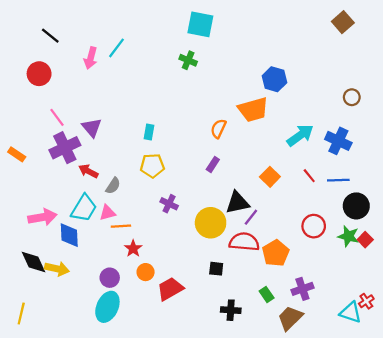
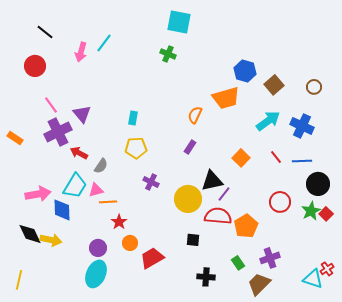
brown square: (343, 22) -> (274, 85), moved
green star: (348, 236) -> (311, 211), turned 30

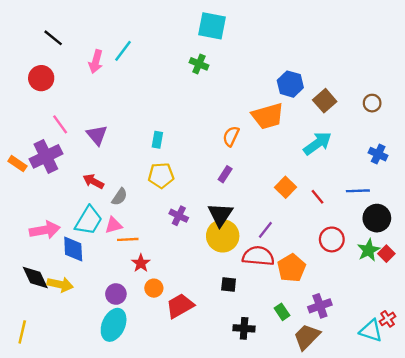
blue cross: (302, 126) -> (378, 154), moved, size x0.7
purple cross: (58, 132) -> (46, 156), moved
red line: (276, 157) -> (318, 197), moved
black triangle: (212, 181) -> (220, 215), moved, turned -45

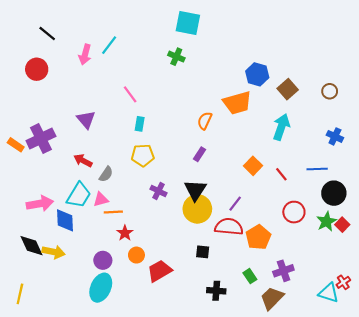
pink line: (60, 124) -> (130, 94), moved
cyan arrow: (318, 143) -> (281, 127), turned -35

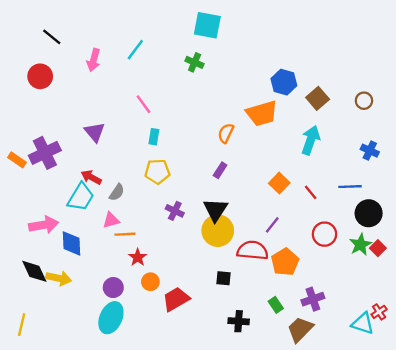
cyan line: (109, 45) -> (135, 50), moved
cyan trapezoid: (79, 195) -> (81, 197), moved
purple line: (235, 204) -> (272, 225), moved

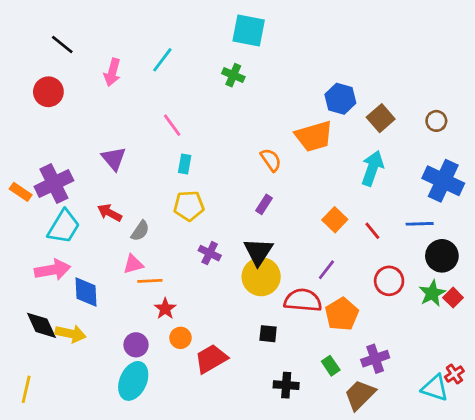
orange semicircle: (226, 133) -> (271, 160), turned 120
blue cross: (370, 151) -> (443, 181), size x1.8
cyan trapezoid: (81, 197) -> (64, 227), moved

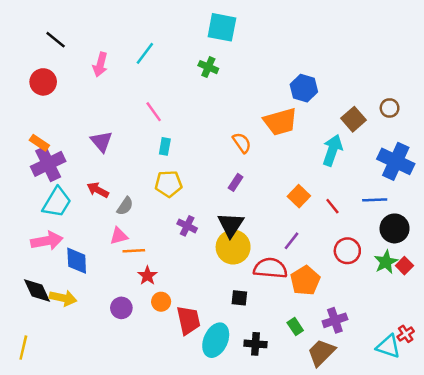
brown square: (381, 118) -> (354, 119), moved
orange rectangle: (21, 192) -> (39, 143), moved
red trapezoid: (211, 359) -> (188, 320), turned 108
cyan ellipse: (133, 381) -> (216, 340), moved

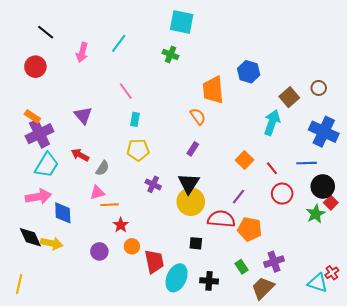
orange trapezoid: (280, 122) -> (213, 90), moved, turned 100
red circle: (347, 251) -> (282, 194), moved
red square: (404, 266) -> (331, 203), moved
orange pentagon: (305, 281) -> (250, 229), turned -30

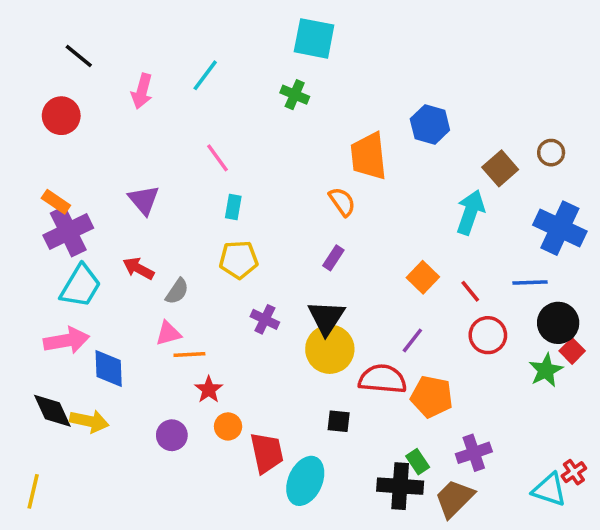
black cross: (209, 281) -> (400, 486), moved, size x1.4

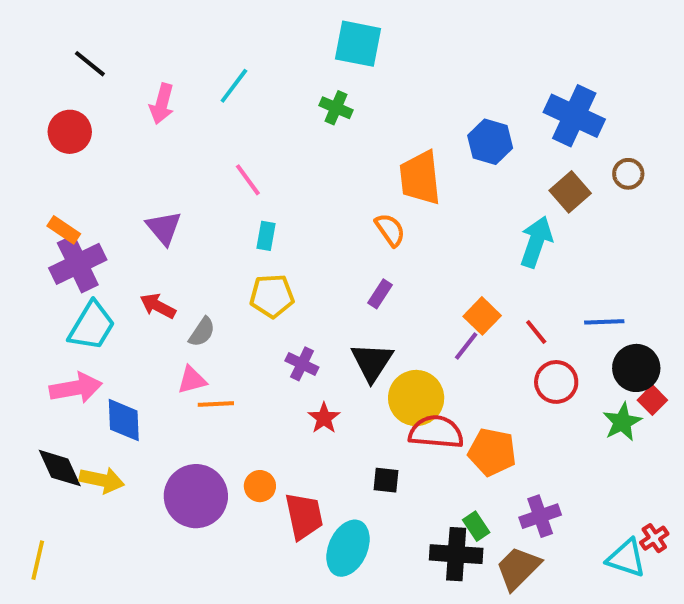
blue cross: (560, 228) -> (574, 116), moved
purple line: (412, 340) -> (466, 346), moved
yellow circle: (330, 349) -> (416, 398), moved
red star: (209, 390) -> (324, 418), moved
purple circle: (172, 435) -> (196, 496), size x1.8

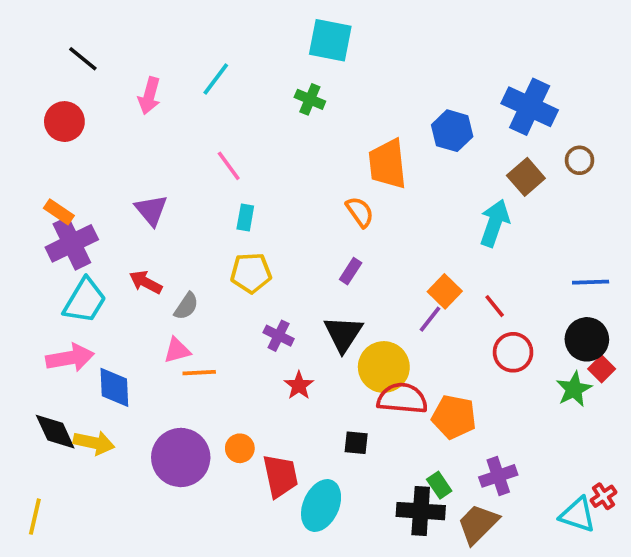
blue line: (604, 322) -> (591, 282), moved

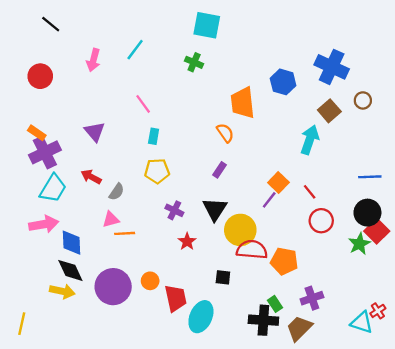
black line: (83, 59) -> (51, 24), moved
red square: (602, 369) -> (377, 231), size x1.5
black diamond: (55, 432) -> (70, 270), moved
yellow arrow: (94, 443) -> (62, 291), moved

